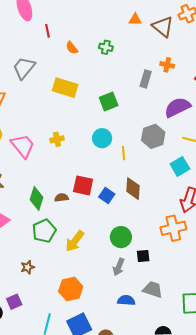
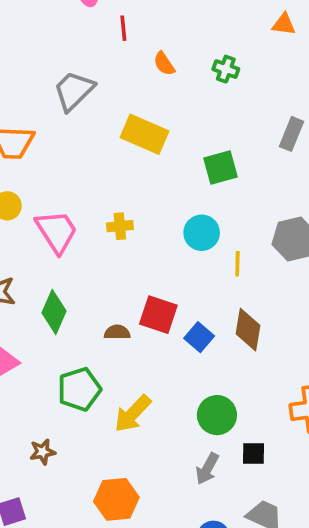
green diamond: (36, 199) -> (54, 312), moved

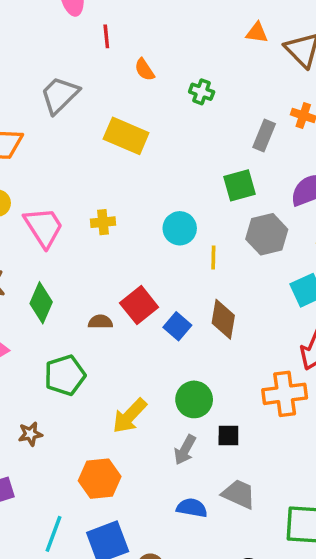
green cross: (226, 69) -> (202, 92), moved
green square: (220, 168) -> (240, 185), moved
red square: (158, 315) -> (139, 305), turned 33
yellow arrow: (133, 414) -> (130, 416), moved

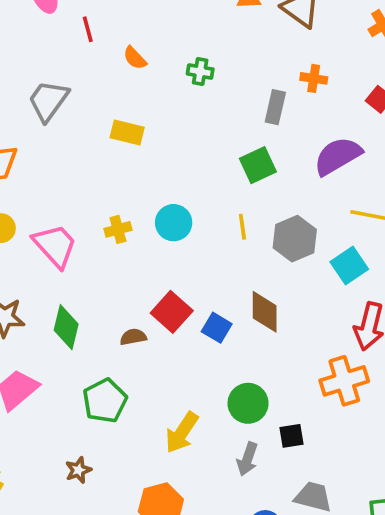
yellow rectangle: (126, 136) -> (127, 133), size x0.7
cyan circle: (180, 228) -> (174, 223), moved
gray hexagon: (267, 234) -> (295, 239), moved
yellow line: (213, 257) -> (242, 227), moved

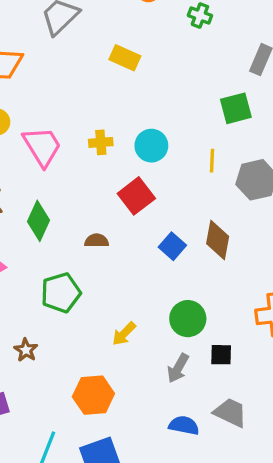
red square: (172, 312) -> (136, 196), moved
yellow arrow: (182, 433) -> (124, 334), size x0.7
brown star: (78, 470) -> (26, 350), turned -30

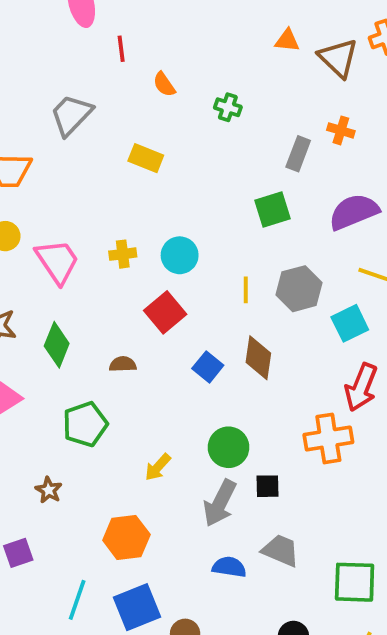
yellow line: (212, 161) -> (246, 290), moved
gray arrow: (178, 368) -> (220, 503), size x1.4

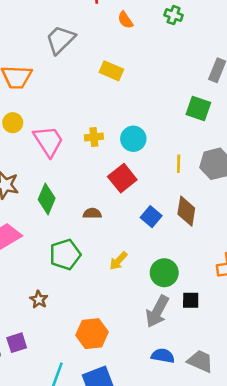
green cross: (228, 107) -> (174, 15), moved
green square: (272, 210) -> (198, 108), turned 35
yellow arrow: (158, 467) -> (118, 261), moved
gray trapezoid: (281, 550) -> (200, 361), moved

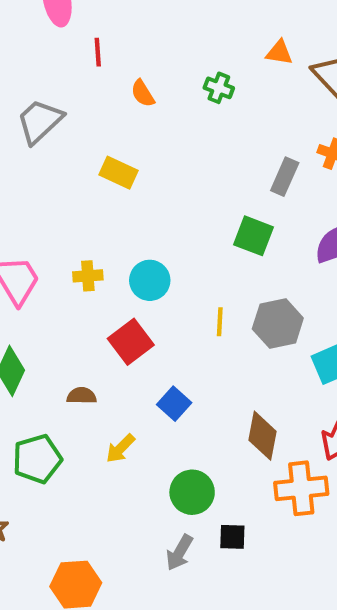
brown diamond: (186, 211) -> (262, 436), moved
yellow arrow: (118, 261) -> (120, 448), moved
gray arrow: (157, 311) -> (179, 553), size x0.7

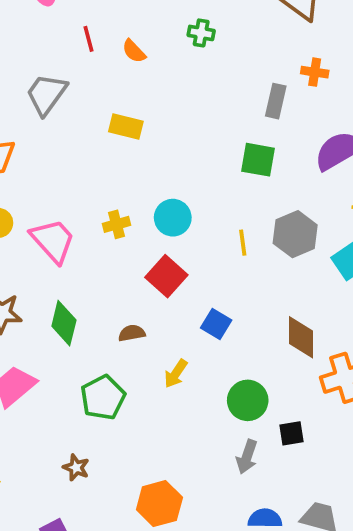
red line: (98, 52) -> (89, 39), moved

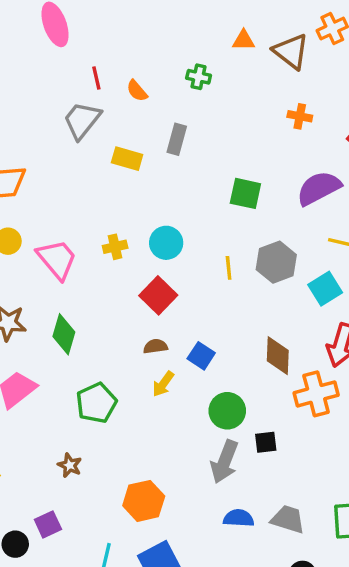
gray trapezoid: (46, 94) -> (82, 120), moved
gray rectangle: (276, 101) -> (177, 139), moved
blue square: (216, 324) -> (201, 356), moved
brown semicircle: (132, 333) -> (155, 346), moved
gray arrow: (247, 457) -> (224, 462), size x1.4

